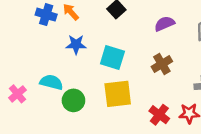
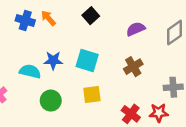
blue star: (76, 44) -> (53, 61), moved
cyan semicircle: (51, 82) -> (30, 71), moved
yellow square: (118, 94) -> (92, 94), size x0.7

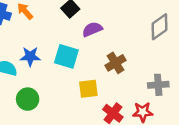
purple semicircle: (136, 29) -> (92, 29), moved
yellow square: (92, 94) -> (88, 89), moved

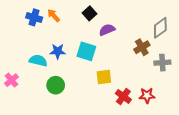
brown cross: (116, 63) -> (142, 47), moved
gray cross: (158, 85) -> (162, 63), moved

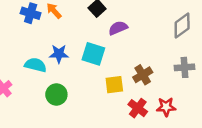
brown cross: (142, 47) -> (143, 75), moved

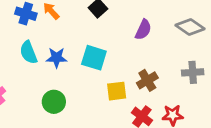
gray diamond: (182, 26) -> (190, 27), turned 70
purple semicircle: (118, 28) -> (143, 30), moved, turned 138
cyan semicircle: (35, 65) -> (28, 52), moved, turned -125

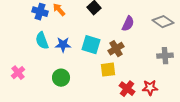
brown cross: (147, 80) -> (116, 49), moved

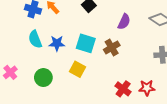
yellow square: (108, 70) -> (78, 69), moved, turned 35
green circle: (61, 78) -> (43, 78), moved

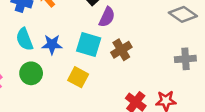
purple semicircle: (124, 22) -> (107, 17), moved
green circle: (43, 78) -> (31, 73), moved

